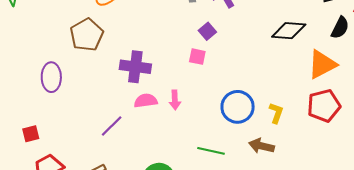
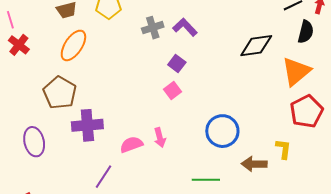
pink square: (197, 57) -> (172, 90), turned -36
purple cross: (135, 67) -> (87, 125), moved
yellow L-shape: (276, 113) -> (283, 149), moved

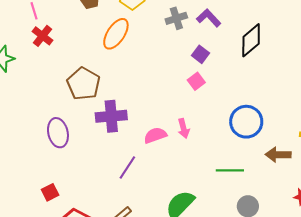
orange ellipse: (73, 45) -> (116, 34), moved
black diamond: (256, 46) -> (251, 40), moved, turned -32

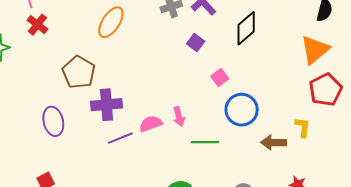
pink square: (196, 81) -> (220, 77), moved
purple line: (127, 167) -> (120, 138), moved, turned 35
green line: (230, 170) -> (205, 142), moved

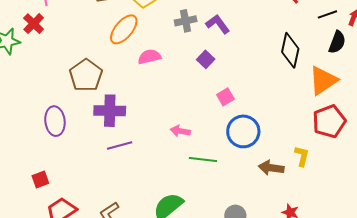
red cross: (38, 25) -> (34, 24), moved
black diamond: (246, 28) -> (290, 50), moved, turned -44
pink arrow: (179, 117) -> (180, 131), turned 108
pink semicircle: (151, 124) -> (149, 57), moved

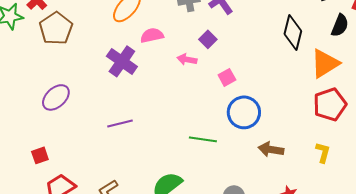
brown pentagon: (86, 75) -> (56, 28), moved
purple cross: (110, 111) -> (122, 61), moved, turned 32
purple ellipse: (55, 121) -> (56, 97), turned 52
pink arrow: (180, 131) -> (187, 59), moved
yellow L-shape: (302, 156) -> (323, 152), moved

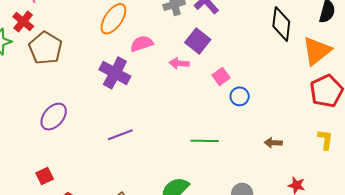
purple square: (208, 39) -> (198, 41), size x1.4
blue circle: (244, 112) -> (240, 96), moved, size x0.6
brown arrow: (271, 149) -> (273, 143), size x0.7

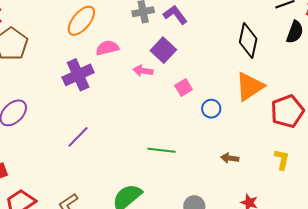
orange triangle: (317, 51) -> (250, 86), moved
purple cross: (115, 73) -> (78, 75), turned 32
blue circle: (240, 96) -> (211, 109), moved
purple line: (120, 135) -> (78, 137), turned -30

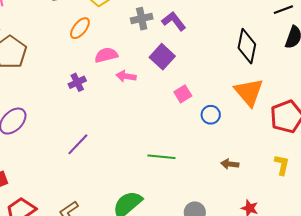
orange ellipse: (81, 21) -> (80, 28), size x0.7
pink arrow: (143, 71) -> (126, 76), moved
purple cross: (78, 75) -> (77, 82), size x0.6
orange triangle: (250, 86) -> (249, 92), turned -36

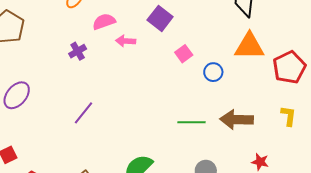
orange triangle: (249, 92) -> (249, 46), turned -44
green line: (161, 157) -> (191, 122), moved
brown arrow: (230, 164) -> (237, 120), size x1.8

